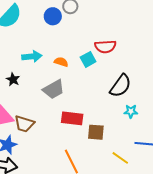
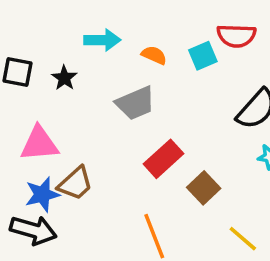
red rectangle: (72, 118) -> (163, 159), turned -55
brown trapezoid: (24, 124) -> (75, 183), moved, turned -65
brown square: (96, 132) -> (204, 188), turned 36

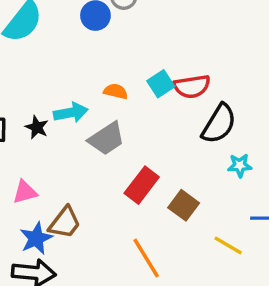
red semicircle: (236, 36) -> (192, 86), moved
cyan arrow: (102, 40) -> (71, 113), moved
pink triangle: (39, 144) -> (25, 192), size x0.7

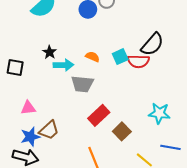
black semicircle: (219, 124) -> (152, 44), moved
black star: (37, 127) -> (50, 52), moved
gray trapezoid: (107, 139) -> (82, 84), turned 30
cyan star: (240, 165) -> (159, 113), size x1.5

